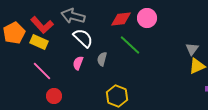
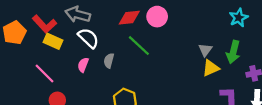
yellow rectangle: (39, 42) -> (53, 41), moved

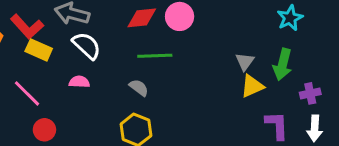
green line: (139, 46) -> (155, 56), turned -45
gray semicircle: (109, 61) -> (139, 88), moved, turned 112
pink semicircle: (83, 65) -> (79, 82), turned 72

